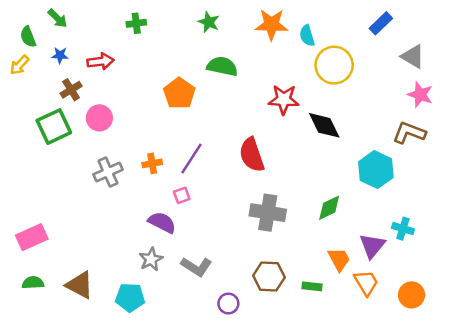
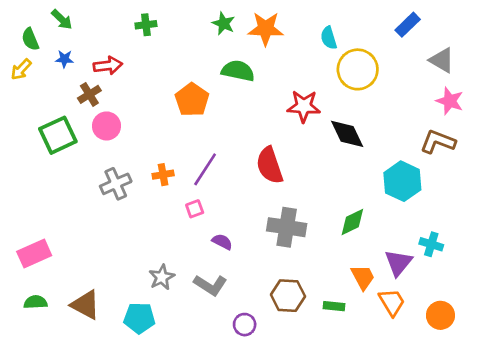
orange star: (271, 25) -> (266, 29), moved
brown cross: (71, 90) -> (89, 94), moved
purple semicircle: (162, 222) -> (222, 242), moved, size x0.7

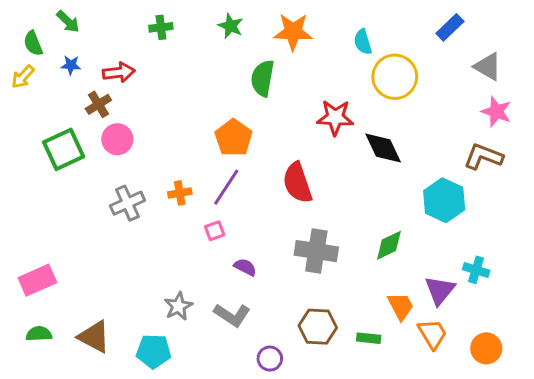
green star: (224, 23) -> (231, 26), moved
green semicircle: (238, 71) -> (263, 78), turned -92
orange pentagon: (192, 100) -> (234, 138), moved

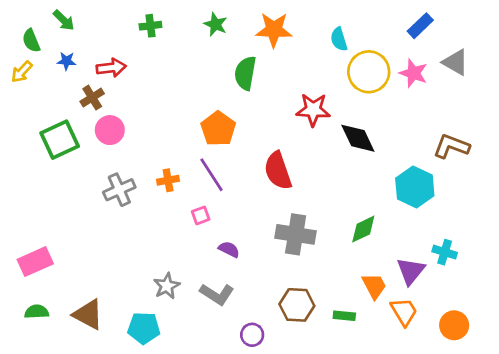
pink star: (496, 112) -> (413, 73), moved
purple line: (226, 187) -> (211, 175), turned -66

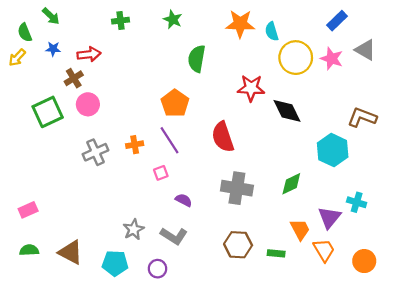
orange star: (274, 30) -> (240, 24), moved
pink rectangle: (35, 262) -> (28, 210), size x0.7
purple circle: (252, 335) -> (158, 269), moved

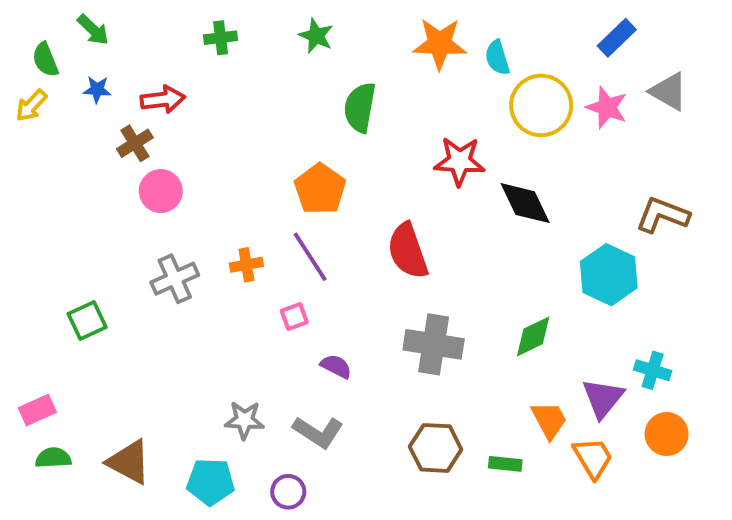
green square: (48, 112) -> (87, 320), moved, size x0.7
pink rectangle: (28, 210) -> (37, 410), moved
gray star: (134, 229) -> (244, 420), turned 30
orange circle: (364, 261) -> (667, 434), moved

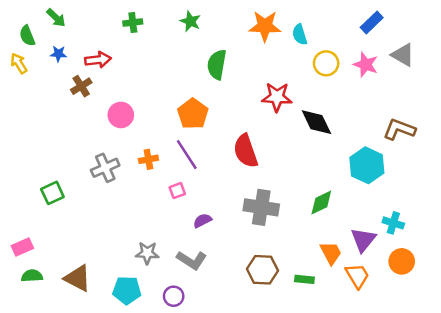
yellow arrow: (31, 105) -> (19, 63), turned 105
yellow circle: (541, 105) -> (326, 63), size x0.7
pink circle: (161, 191) -> (121, 115), moved
purple semicircle: (336, 366) -> (202, 221), turned -54

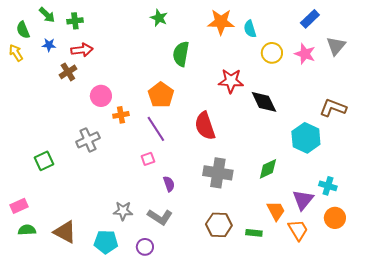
green cross: (133, 23) -> (75, 21), moved
gray triangle: (403, 55) -> (336, 46), turned 40
orange cross: (148, 159) -> (121, 115), moved
purple semicircle: (202, 221) -> (169, 184), turned 98

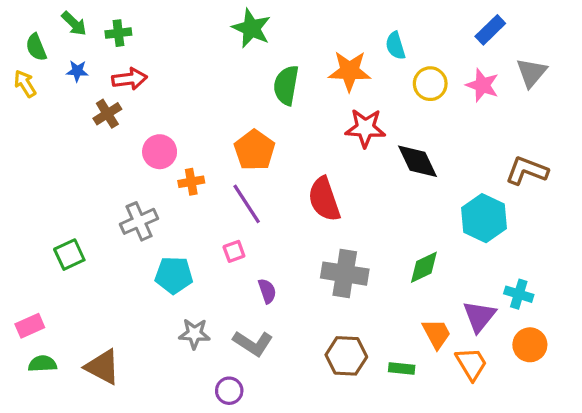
green star: (159, 18) -> (251, 28), size x1.4
orange star: (221, 22) -> (349, 71), moved
cyan pentagon: (106, 242) -> (174, 275), moved

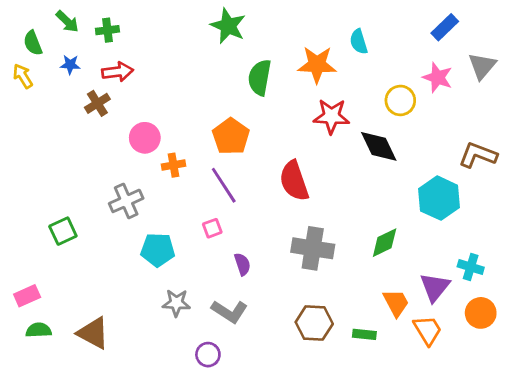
yellow circle: (430, 84) -> (400, 100), moved

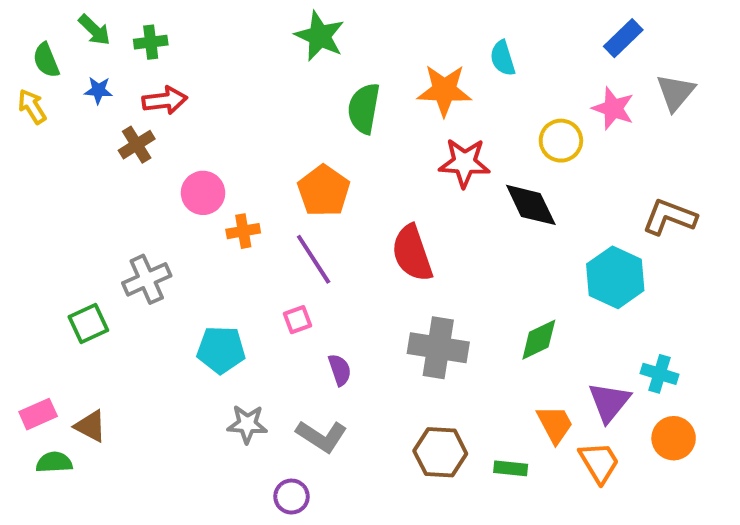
gray cross: (126, 201) -> (147, 279), moved
brown triangle: (93, 333) -> (90, 426), moved, size x0.7

